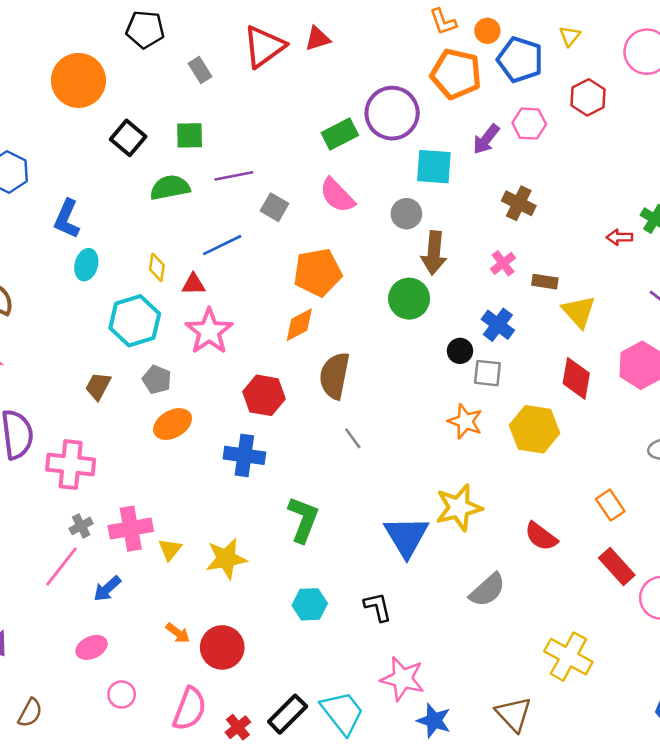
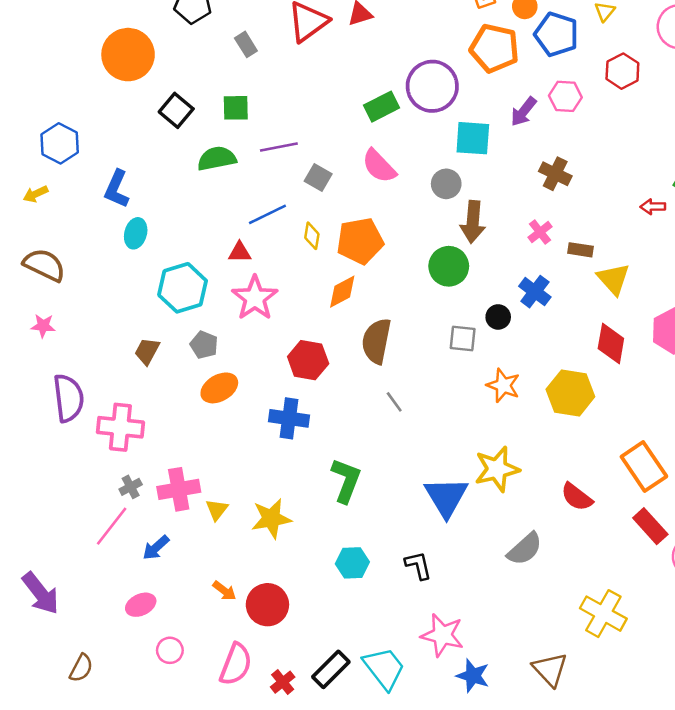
yellow diamond: (157, 267) -> (312, 236), moved
gray square: (487, 373) -> (463, 339), moved
orange rectangle: (610, 505) -> (644, 467), size x1.6

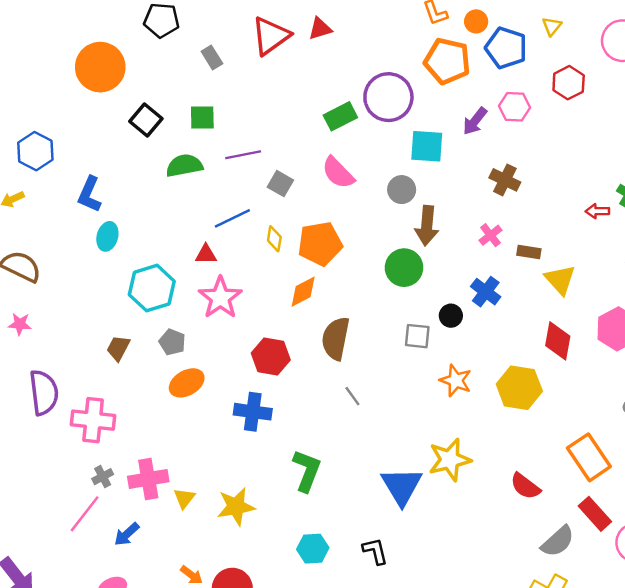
gray semicircle: (525, 549) -> (558, 541), moved

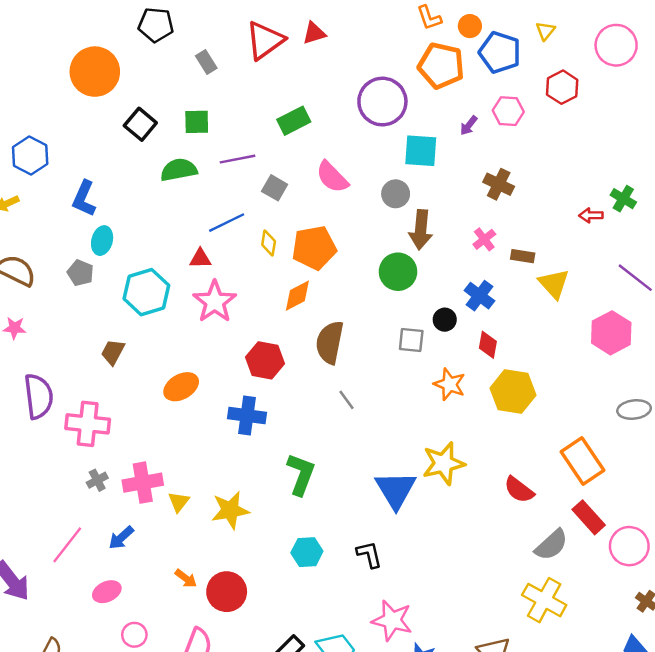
green rectangle: (340, 116) -> (294, 121), moved
purple arrow: (475, 121) -> (469, 126), size x0.7
red diamond: (558, 341) -> (488, 345), moved, size x0.7
gray pentagon: (172, 342) -> (80, 273), moved
pink line: (85, 514) -> (67, 545), moved

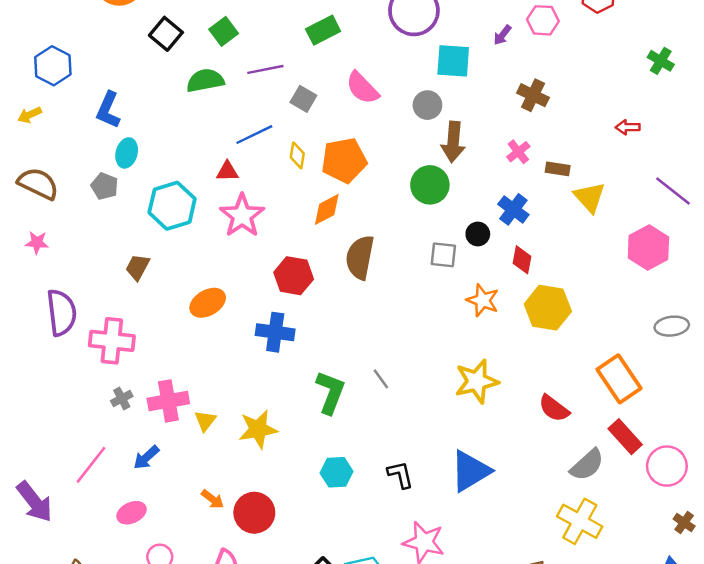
green square: (197, 122) -> (224, 31), turned -36
green cross: (623, 199) -> (661, 61), moved
gray line: (346, 400) -> (381, 379), moved
blue triangle: (396, 490) -> (470, 471), moved, turned 30

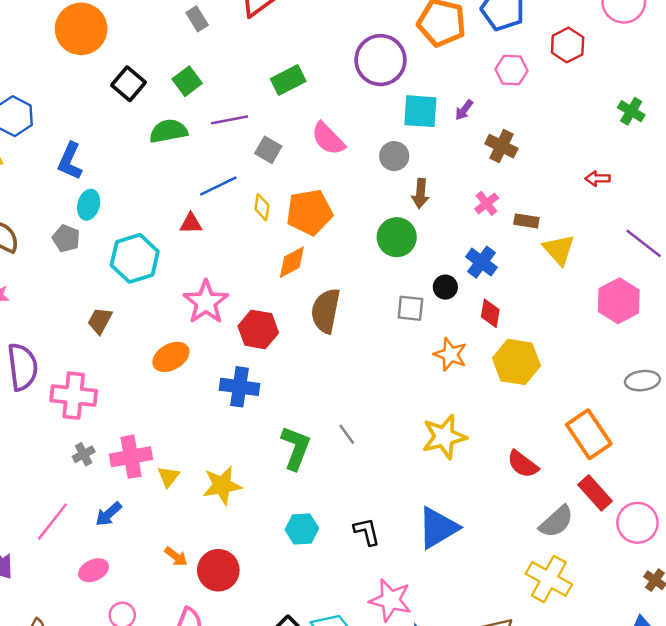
purple arrow: (502, 35) -> (464, 110), moved
brown arrow: (453, 142) -> (420, 193), size x0.7
pink star: (242, 216) -> (206, 302), moved

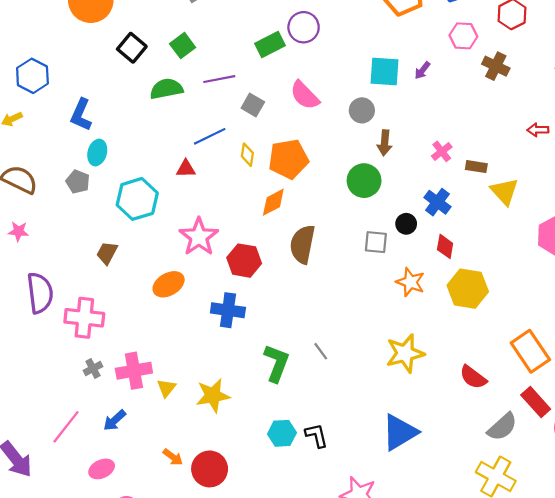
purple circle: (380, 60) -> (304, 27), moved, size x0.7
brown cross: (501, 146) -> (496, 66), moved
black L-shape: (367, 532) -> (316, 435), moved

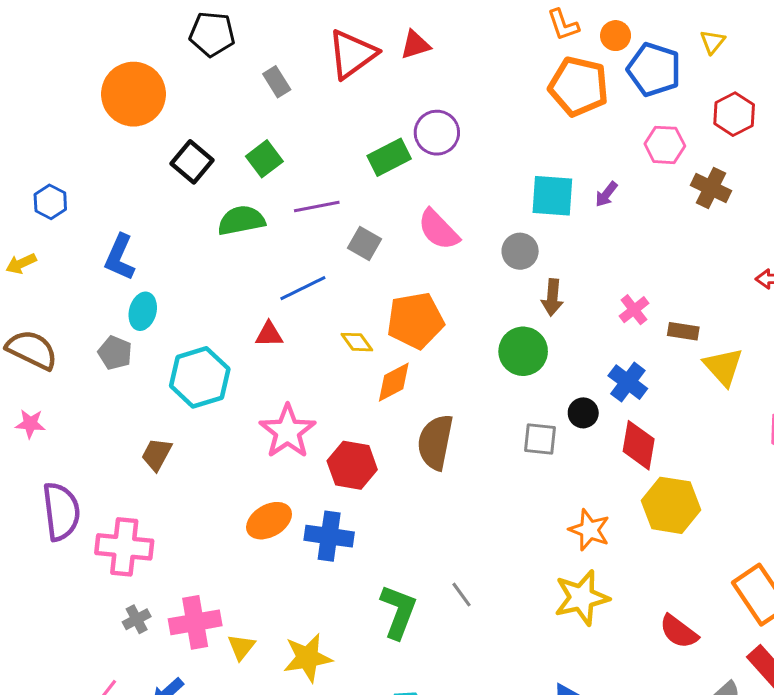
blue hexagon: (32, 76) -> (50, 202), size x0.7
yellow diamond: (247, 155) -> (357, 342), moved, turned -45
red diamond: (445, 246) -> (639, 445), size x1.4
orange star: (410, 282) -> (589, 530), moved
orange ellipse: (169, 284) -> (269, 521), moved

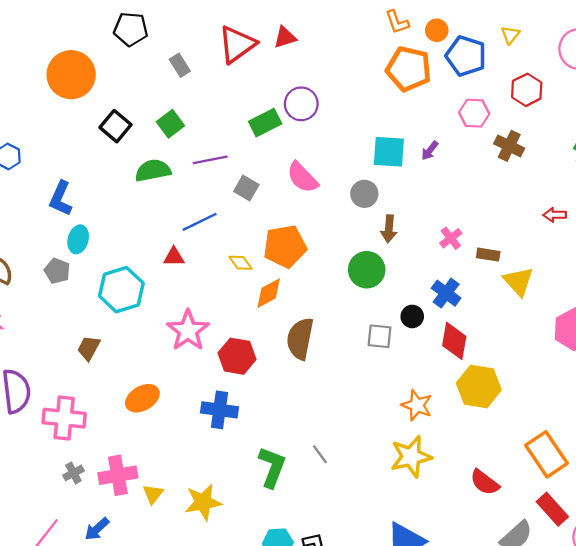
orange ellipse: (269, 521) -> (142, 398), moved

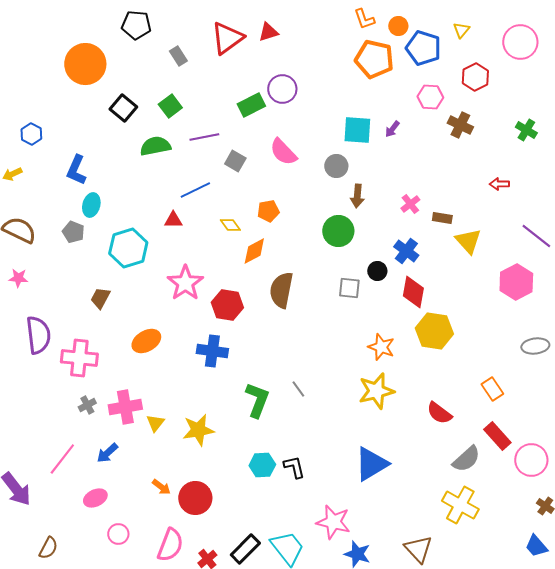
orange pentagon: (285, 246) -> (268, 211), size x0.6
orange rectangle: (547, 454) -> (492, 389), size x0.6

